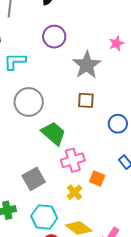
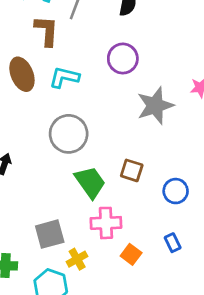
brown square: (86, 100) -> (132, 170), moved
yellow cross: (75, 192) -> (77, 259), moved

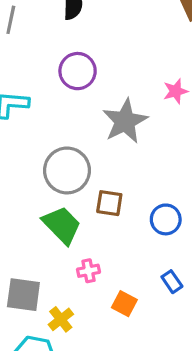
gray circle: (69, 134) -> (67, 170), moved
pink cross: (106, 223) -> (88, 271), size x0.6
gray square: (50, 234) -> (23, 295), turned 32

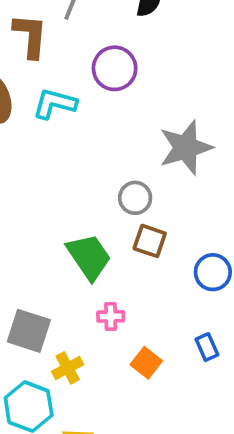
purple circle: (78, 71) -> (115, 68), moved
gray circle: (67, 170) -> (135, 198), moved, size x0.6

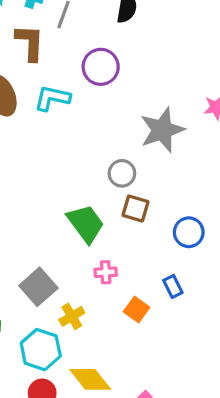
gray square: (29, 331) -> (38, 287), turned 33
blue rectangle: (207, 347) -> (173, 286), moved

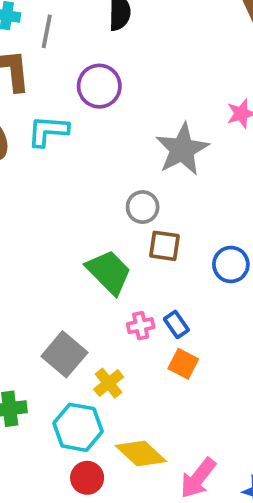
blue rectangle: (173, 286) -> (176, 324), moved

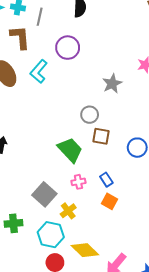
cyan L-shape: (48, 131) -> (39, 71), turned -55
gray star: (182, 149) -> (112, 84), size x0.7
pink cross: (141, 326) -> (78, 182), moved

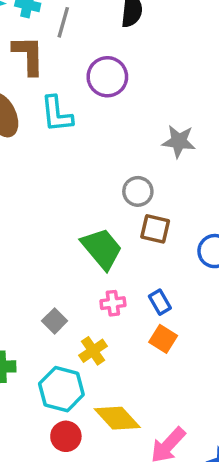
cyan L-shape: (39, 71) -> (57, 114), turned -50
gray star: (112, 84) -> (179, 141), turned 30
gray square: (44, 194) -> (55, 321), size x0.6

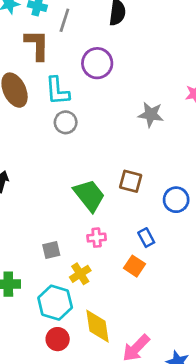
gray circle: (138, 191) -> (66, 122), moved
blue rectangle: (160, 302) -> (146, 238), moved
gray square: (55, 321) -> (51, 250), turned 30
yellow diamond: (117, 418) -> (97, 326), turned 33

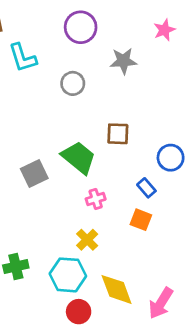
purple circle: (97, 63) -> (81, 27), moved
gray circle: (66, 122) -> (73, 83), moved
blue circle: (176, 200) -> (171, 158), moved
gray square: (51, 250) -> (34, 174), moved, size x1.4

